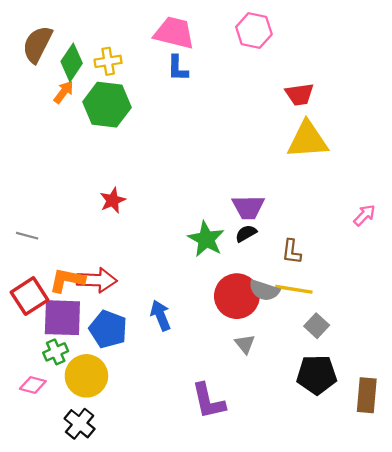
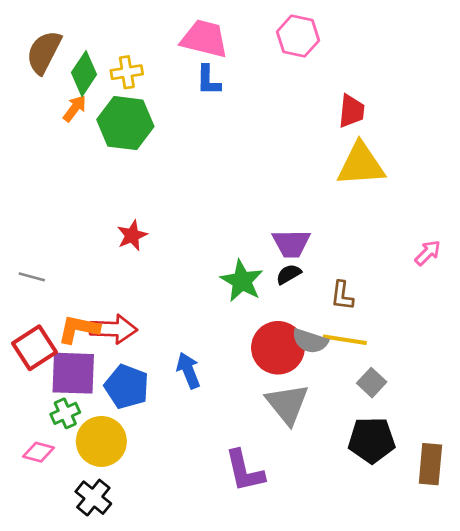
red trapezoid: (300, 94) -> (352, 111), turned -76
gray triangle: (245, 344) -> (287, 404), size x1.8

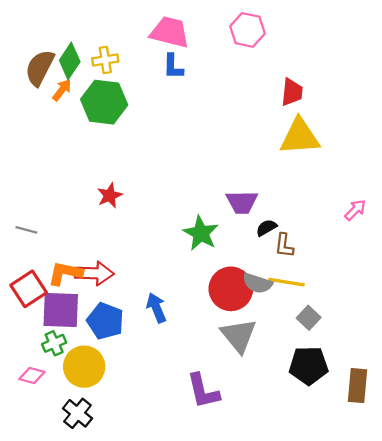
brown semicircle: (44, 52) -> (40, 68), moved
black semicircle: (289, 274) -> (266, 228), moved

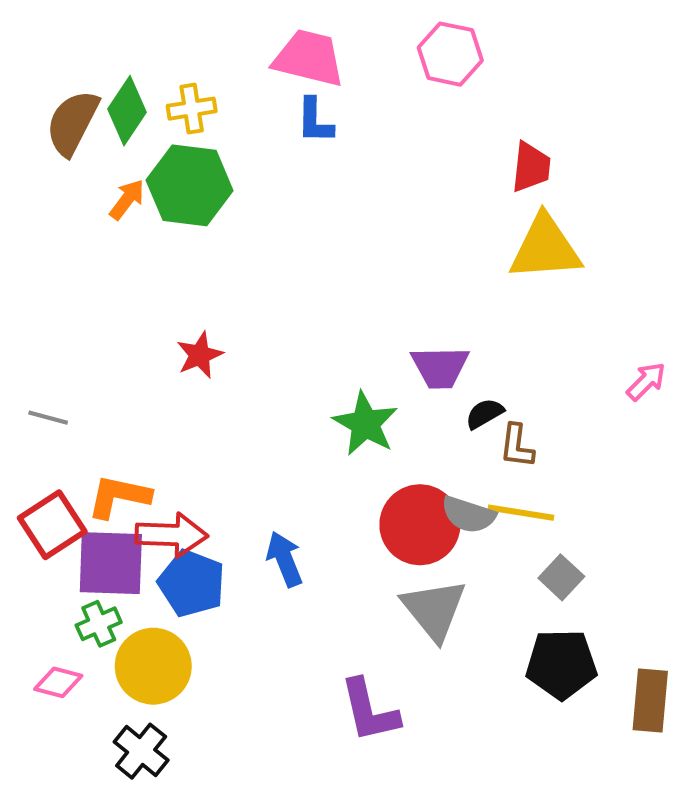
orange arrow: (62, 90) -> (127, 199), moved
red arrow: (94, 273) -> (171, 535), moved

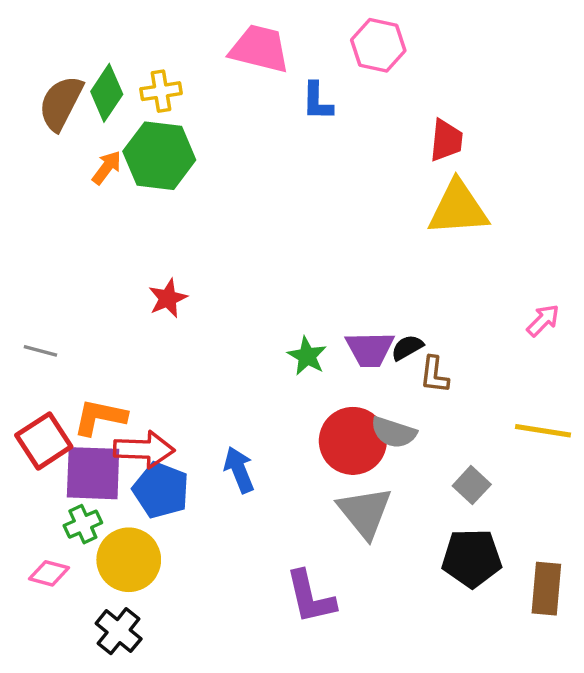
blue L-shape: (315, 121) -> (317, 101), moved
purple trapezoid: (440, 367) -> (370, 349), moved
green star: (365, 424) -> (307, 356), size x0.7
yellow line: (521, 513) -> (543, 431), moved

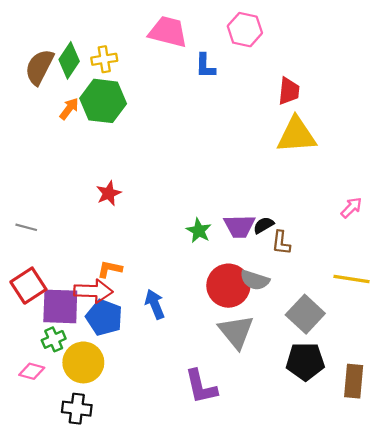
orange L-shape: (100, 417) -> (110, 269), moved, size x0.7
gray square: (472, 485) -> (305, 314), size x1.6
black cross: (119, 631) -> (77, 409), turned -32

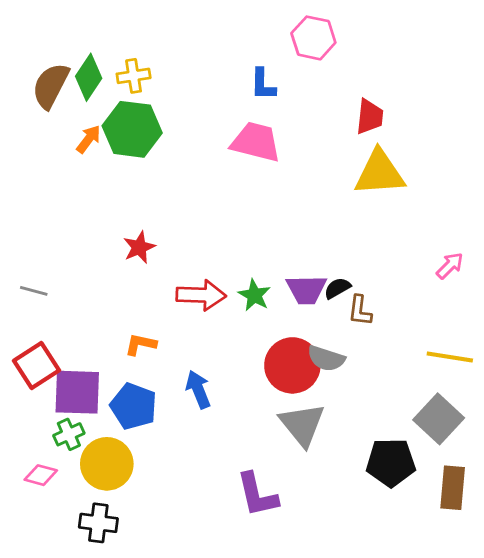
pink trapezoid: (168, 32) -> (256, 142), moved
red arrow: (93, 291) -> (201, 295), moved
gray square: (305, 314) -> (439, 419), moved

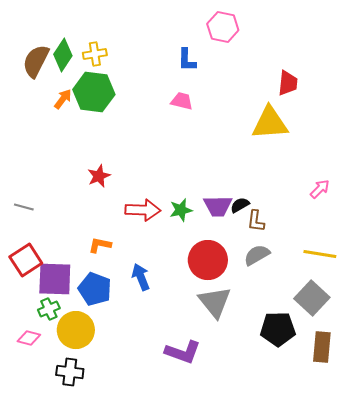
red trapezoid: (370, 117) -> (288, 83), moved
pink trapezoid: (256, 142) -> (182, 101), size x0.6
green star: (254, 295) -> (181, 210), turned 30
gray semicircle: (326, 358) -> (257, 255), moved, turned 132
purple L-shape: (257, 495) -> (183, 352), turned -57

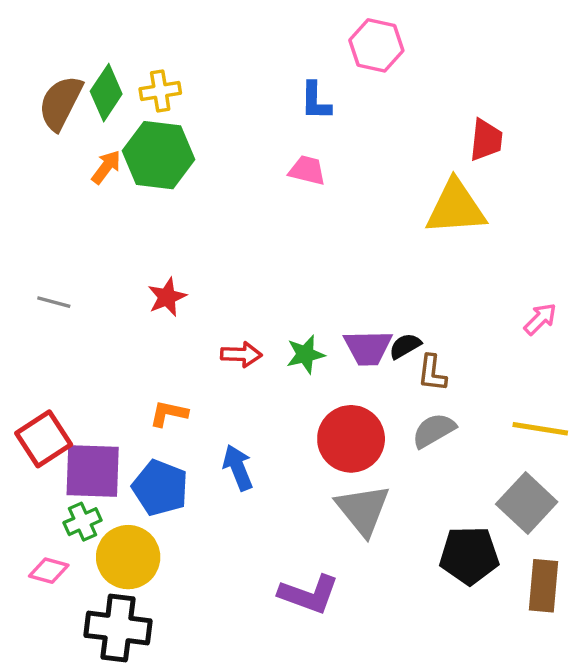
gray line: (24, 207) -> (54, 302), moved
red arrow: (143, 210) -> (241, 354), size x0.7
black cross: (70, 372) -> (118, 628), size x1.4

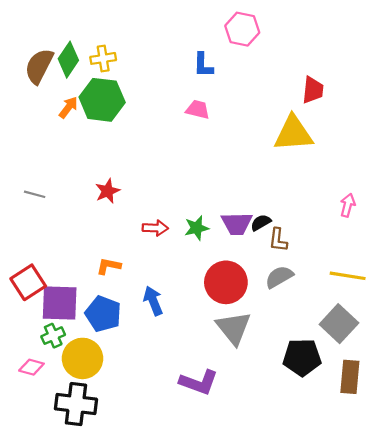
pink arrow: (540, 319) -> (348, 205), turned -30

